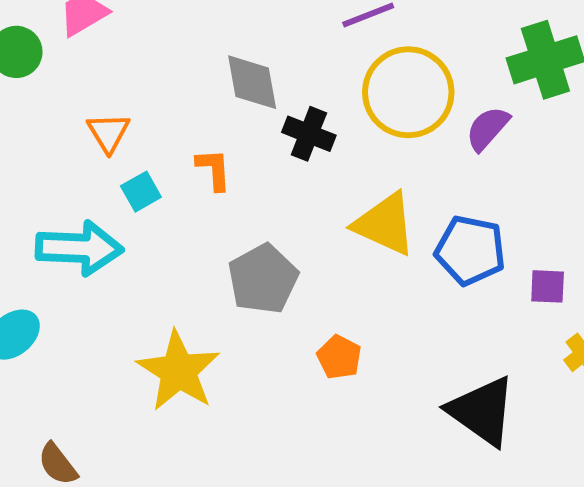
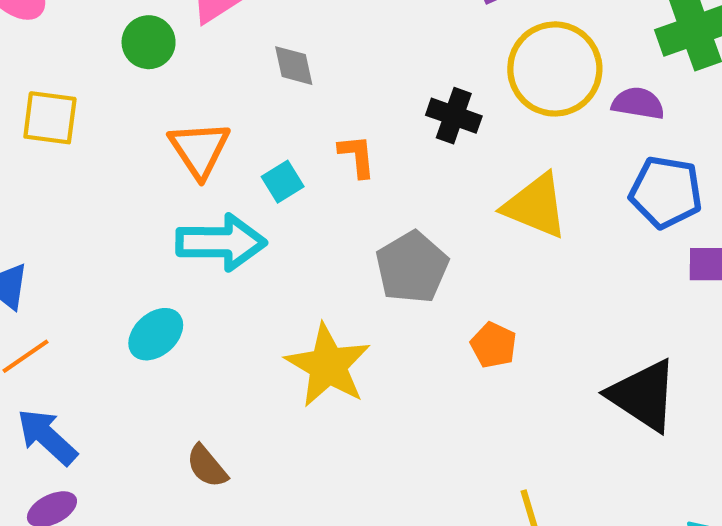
gray diamond: (252, 82) -> (294, 66), moved, size x0.7
purple semicircle: (488, 128) -> (638, 103), turned 60
orange triangle: (108, 133) -> (199, 149), moved, size x1.4
blue pentagon: (470, 250) -> (666, 192), moved

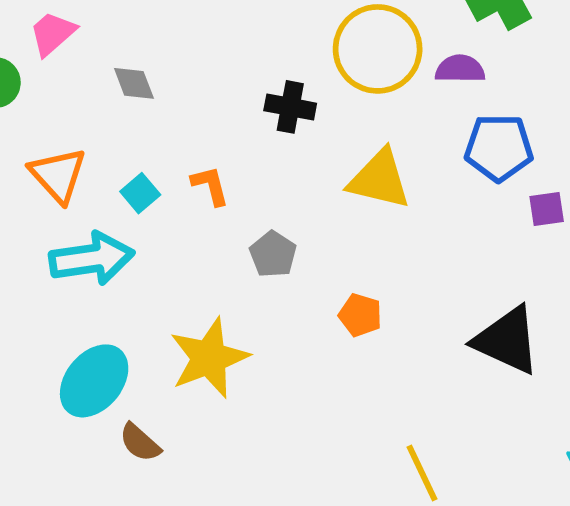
orange L-shape: (357, 156) -> (210, 186), moved
gray pentagon: (412, 267) -> (273, 254), size x0.7
cyan ellipse: (156, 334) -> (94, 381), moved, size x1.4
yellow star: (328, 366) -> (209, 358), turned 30
brown semicircle: (207, 466) -> (140, 443), moved

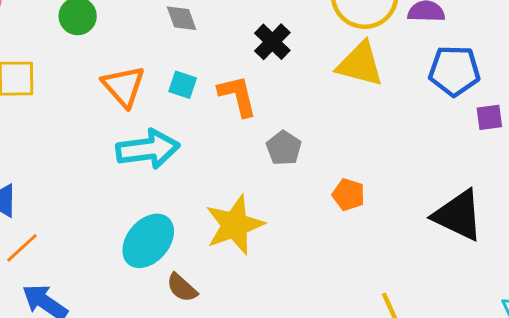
black cross: (290, 107) -> (272, 42), moved, turned 33
yellow triangle: (379, 179) -> (360, 64), moved
orange L-shape: (210, 186) -> (238, 96), size x1.4
cyan square: (140, 193) -> (183, 85), moved, turned -32

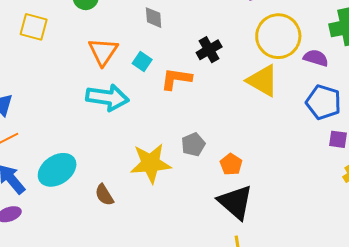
orange L-shape: (238, 96) -> (176, 79), turned -84
gray pentagon: (284, 148) -> (193, 144), moved
black triangle: (458, 215) -> (235, 202), moved
cyan ellipse: (148, 241) -> (57, 170), moved

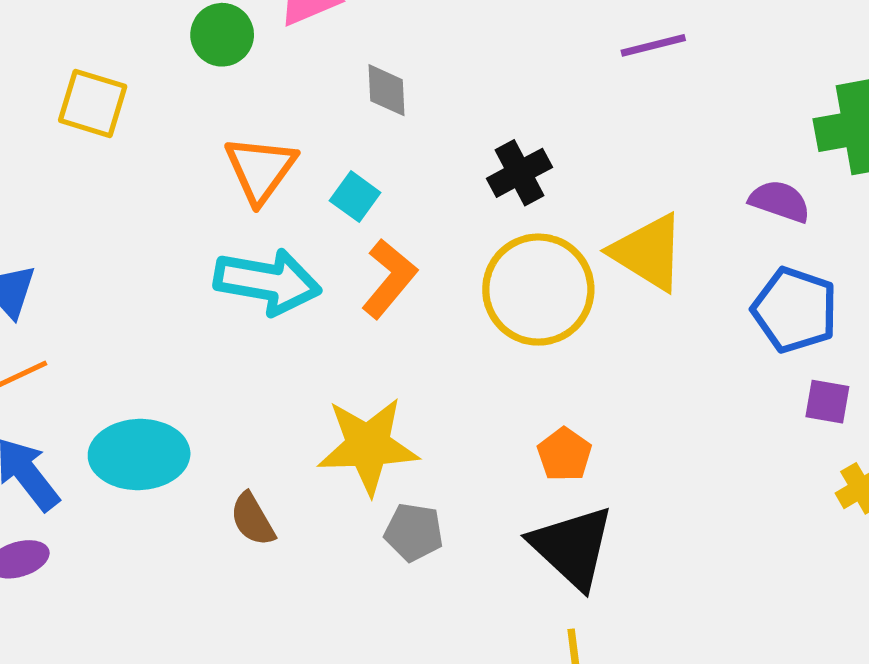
yellow circle: (278, 36) -> (538, 290), moved
orange L-shape: (176, 79) -> (389, 279), moved, turned 120
gray pentagon: (193, 144) -> (414, 532), moved, turned 30
cyan ellipse: (57, 170) -> (139, 455), turned 30

